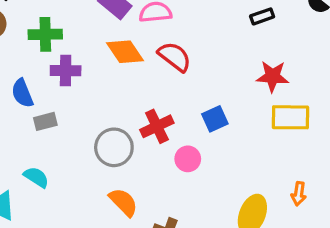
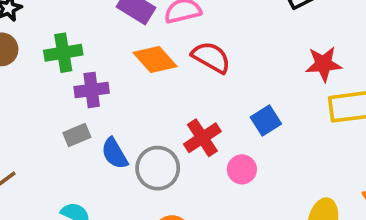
blue semicircle: (22, 93) -> (115, 153), moved
gray rectangle: (45, 121) -> (77, 135), moved

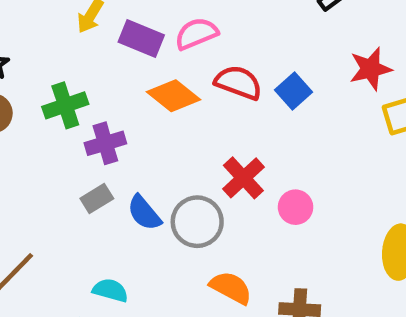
blue square: (266, 121) -> (294, 91), moved

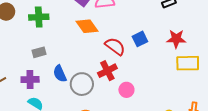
red semicircle: (238, 82) -> (115, 46), moved
purple cross: (105, 143) -> (30, 80), moved
gray rectangle: (97, 199) -> (39, 52), moved

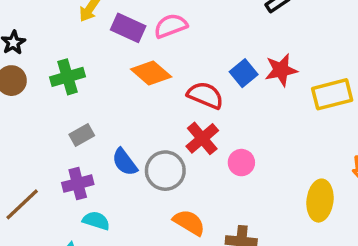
red star: (176, 39) -> (281, 70), moved

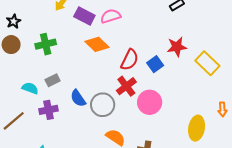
blue square: (244, 73) -> (155, 64), moved
yellow rectangle: (332, 94) -> (207, 63), turned 55
red semicircle: (205, 95) -> (130, 60), turned 90
pink circle: (241, 163) -> (150, 102), size x1.5
cyan semicircle: (96, 221) -> (30, 88), moved

